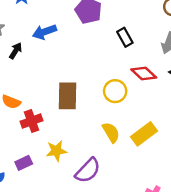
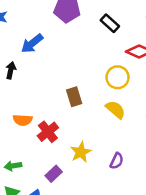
brown rectangle: (68, 96) -> (74, 97), size x0.7
yellow semicircle: (111, 132) -> (115, 110), moved
purple semicircle: (88, 171) -> (117, 161), size x0.6

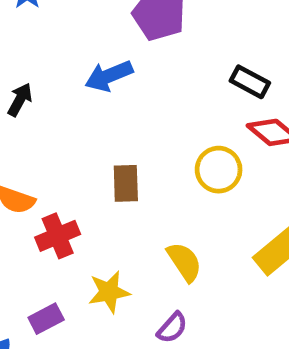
black rectangle: (110, 23) -> (250, 82), moved, turned -30
blue arrow: (32, 43) -> (109, 76), moved
yellow semicircle: (115, 110) -> (184, 262), moved

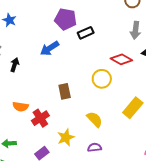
black rectangle: (250, 82) -> (86, 33), moved, turned -42
purple semicircle: (172, 328) -> (95, 147), turned -128

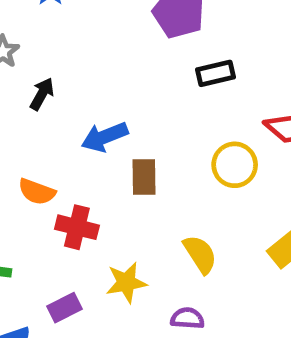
black rectangle: (86, 33) -> (216, 73), moved
blue arrow: (50, 48) -> (105, 137), moved
red cross: (40, 118) -> (77, 227), turned 36

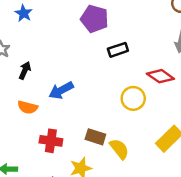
brown rectangle: (144, 177) -> (95, 137), moved, turned -66
orange semicircle: (37, 192) -> (28, 107), moved

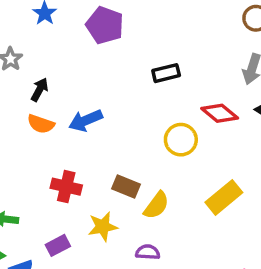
purple pentagon: (95, 19) -> (105, 25), moved
orange semicircle: (28, 107) -> (41, 124), moved
yellow semicircle: (119, 149) -> (156, 205), turned 70

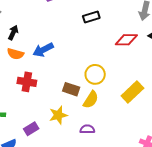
red diamond: (220, 113) -> (126, 40), turned -35
yellow circle: (181, 140) -> (95, 74), moved
red cross: (66, 187) -> (27, 82), moved

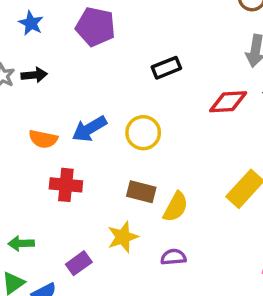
black arrow: (13, 33) -> (34, 75), moved, turned 64
yellow circle: (95, 74) -> (143, 133), moved

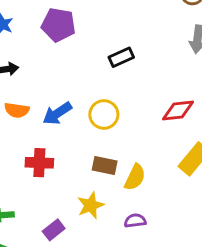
red diamond: (228, 102) -> (178, 110), moved
orange semicircle: (43, 139) -> (17, 110), moved

